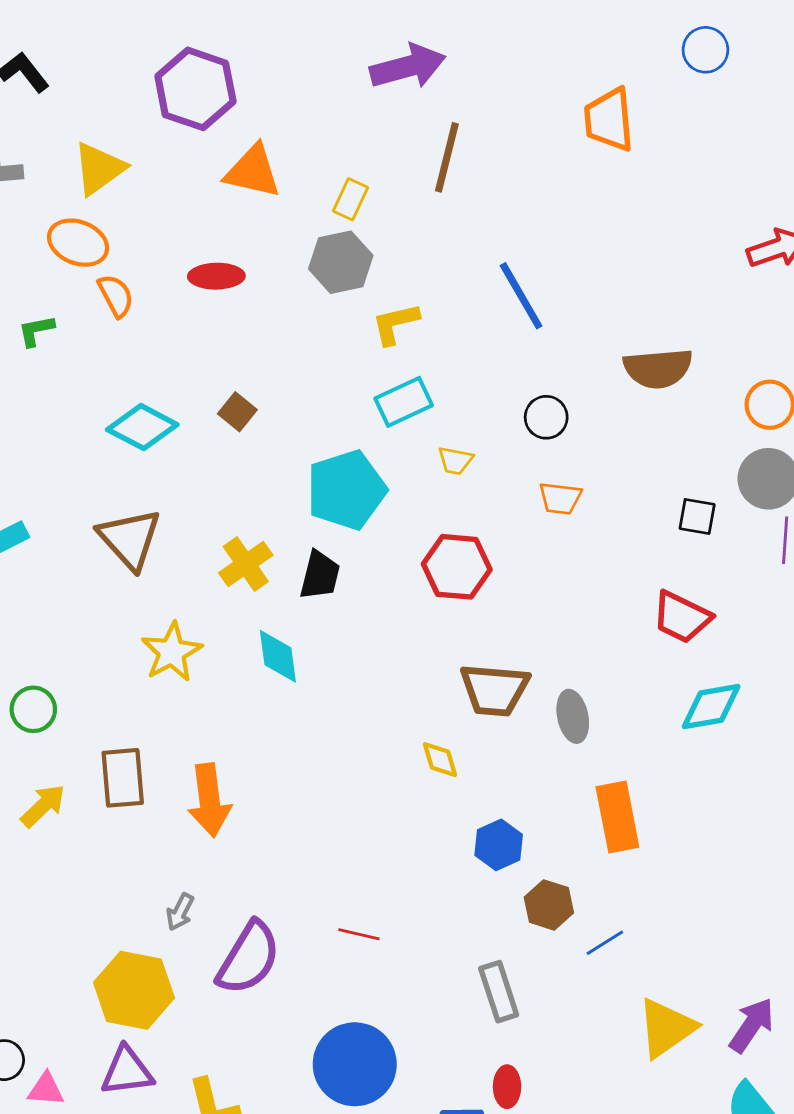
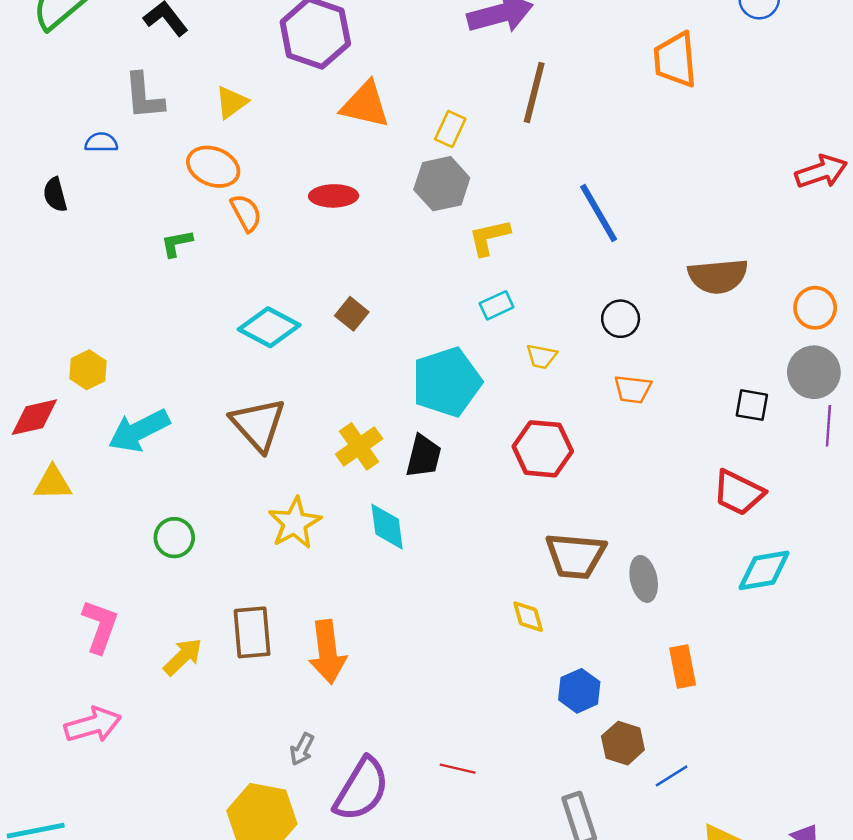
yellow triangle: (99, 169) -> (231, 102), size x0.7
cyan rectangle: (404, 402) -> (497, 305), size x0.7
green circle: (33, 709) -> (174, 538), moved
orange rectangle: (617, 817) -> (683, 666), size x0.7

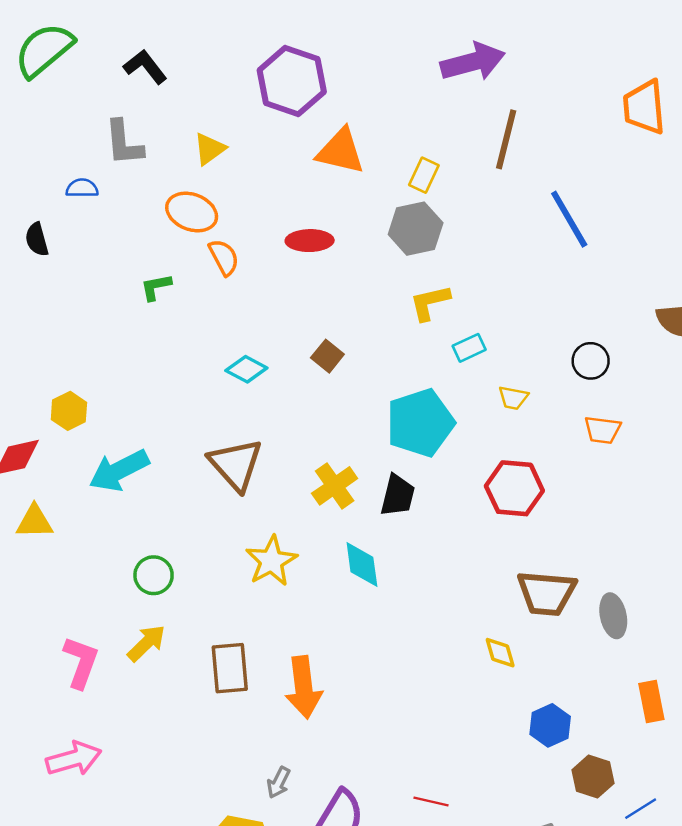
blue line: (599, 213) -> (569, 219), moved
yellow L-shape: (489, 237) -> (430, 303), moved
cyan diamond: (269, 327) -> (246, 369), size x0.7
yellow arrow: (183, 657) -> (146, 643), moved

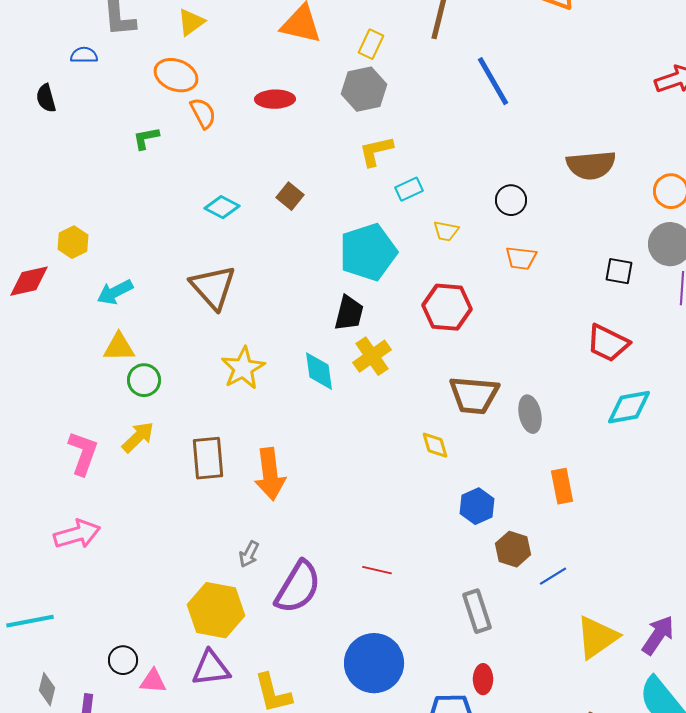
cyan arrow: (119, 470) -> (115, 292), size x0.7
yellow cross: (335, 486) -> (372, 356), moved
yellow triangle: (34, 522) -> (119, 347), moved

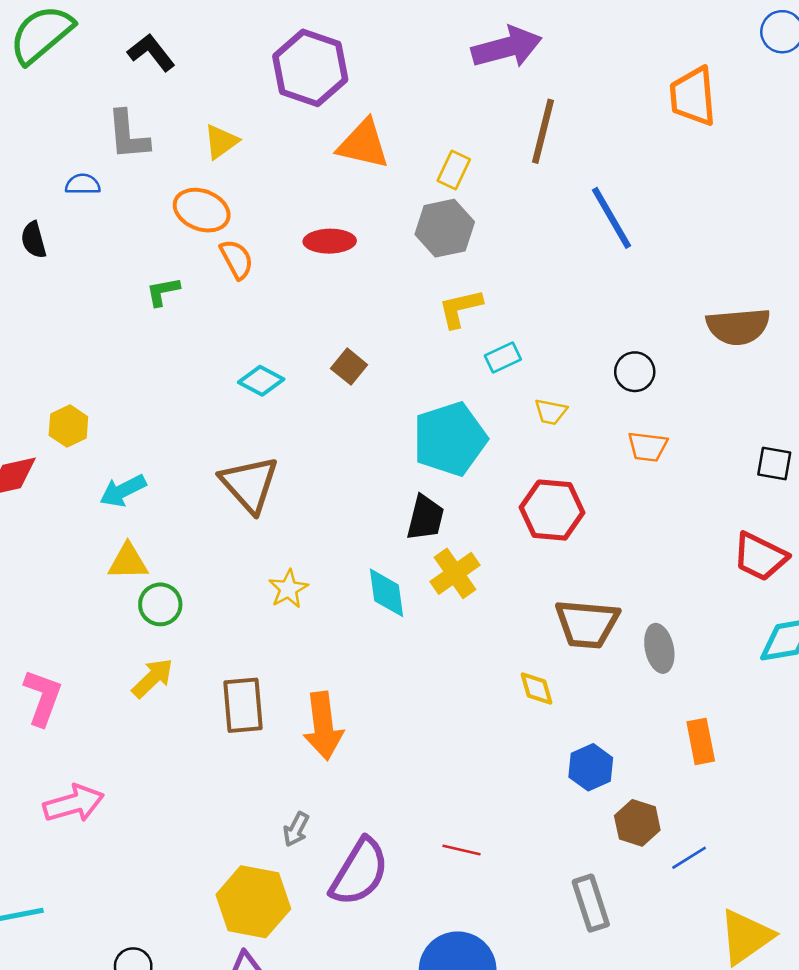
yellow star: (243, 368) -> (288, 589), size x0.7
pink L-shape: (83, 453) -> (43, 697), moved

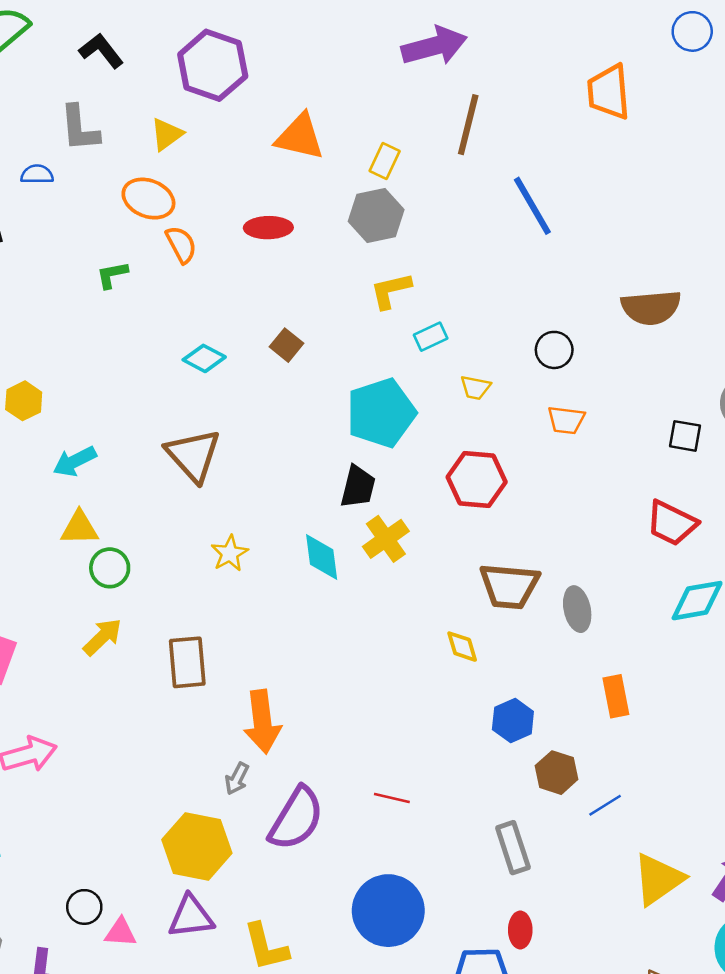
purple hexagon: (310, 68) -> (213, 65), moved
orange arrow: (323, 726) -> (262, 722), moved

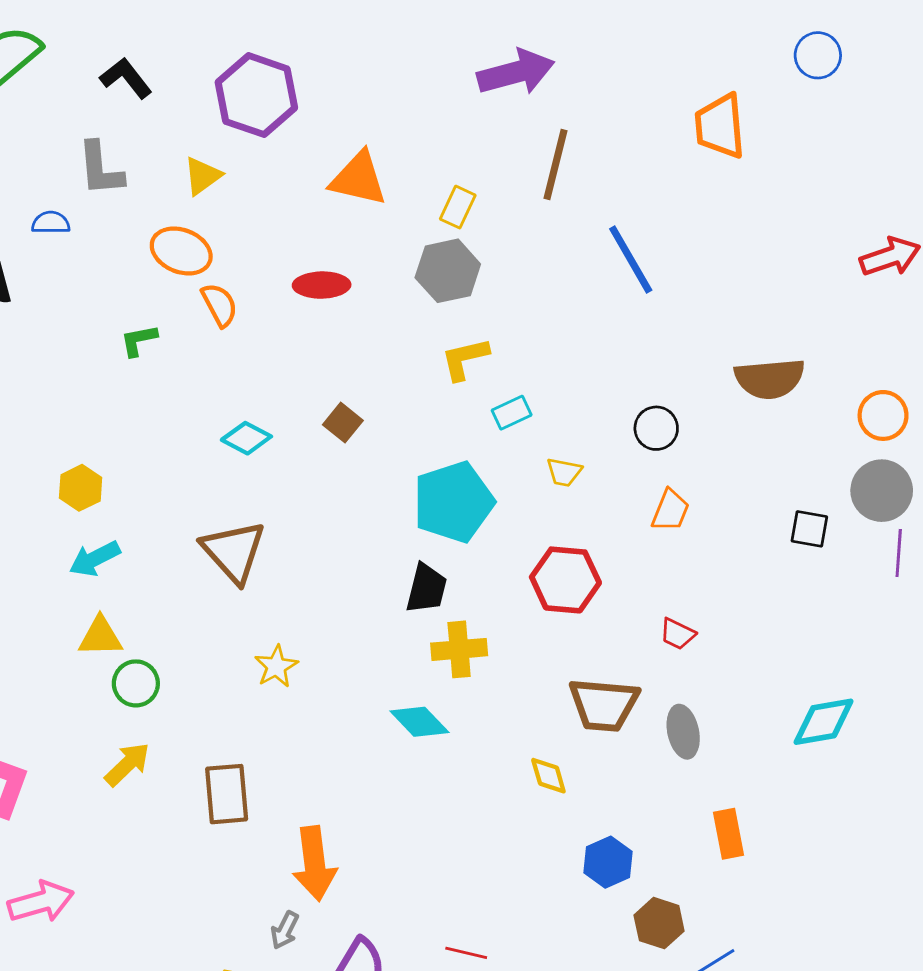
yellow hexagon: (24, 401) -> (81, 488), moved
orange trapezoid: (566, 420) -> (670, 510), turned -75
red trapezoid: (672, 523) -> (677, 634), moved, size x0.6
yellow cross: (386, 539) -> (459, 649), turned 30
cyan diamond: (322, 557) -> (419, 722), moved, turned -36

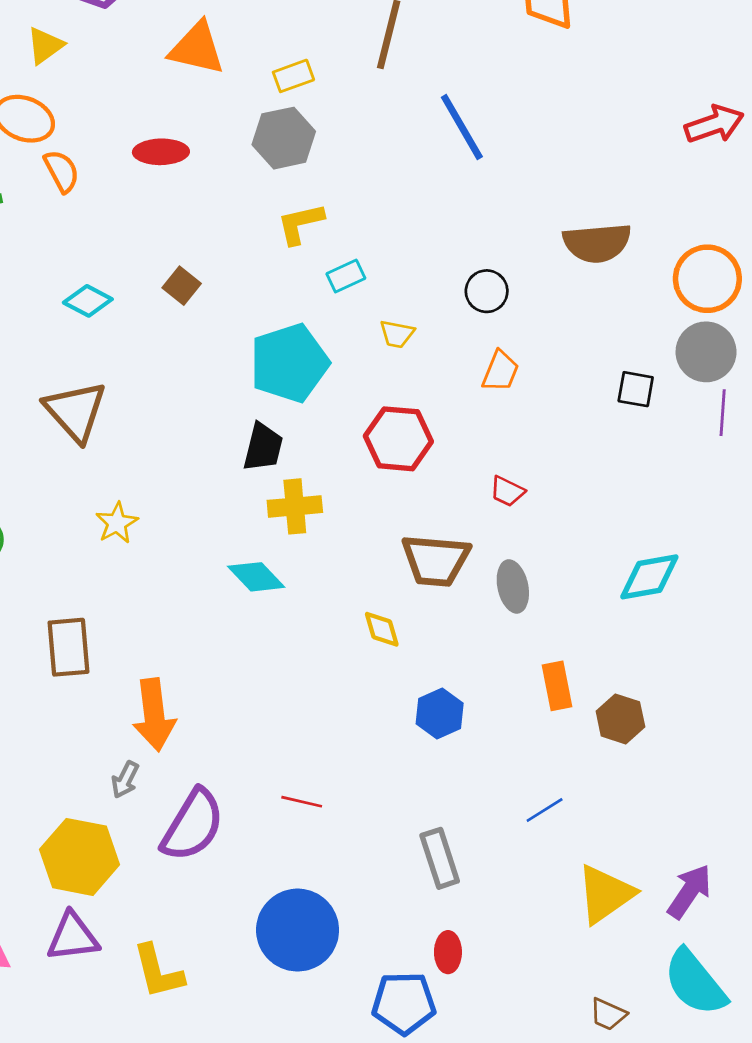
yellow rectangle: (458, 207) -> (293, 76), turned 45
orange circle: (883, 415) -> (707, 279), size x1.4
brown hexagon: (659, 923) -> (620, 719), moved

